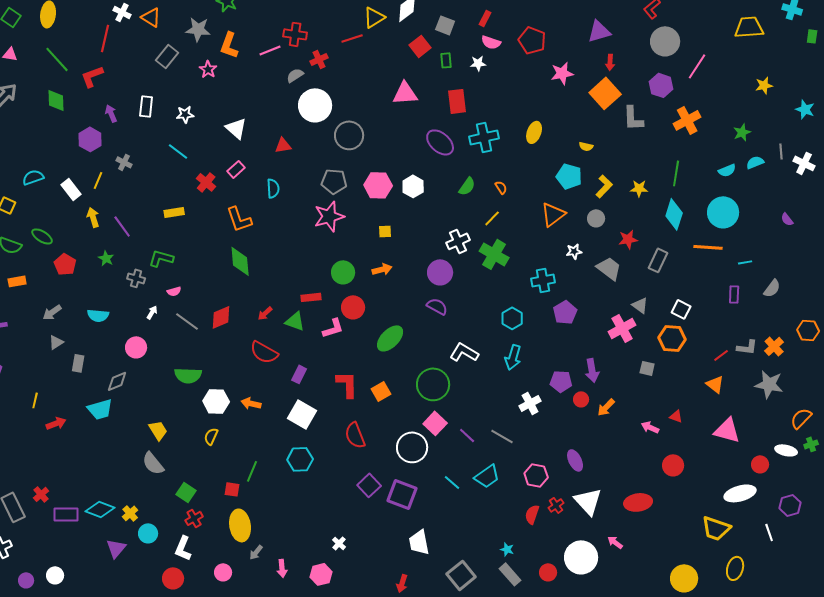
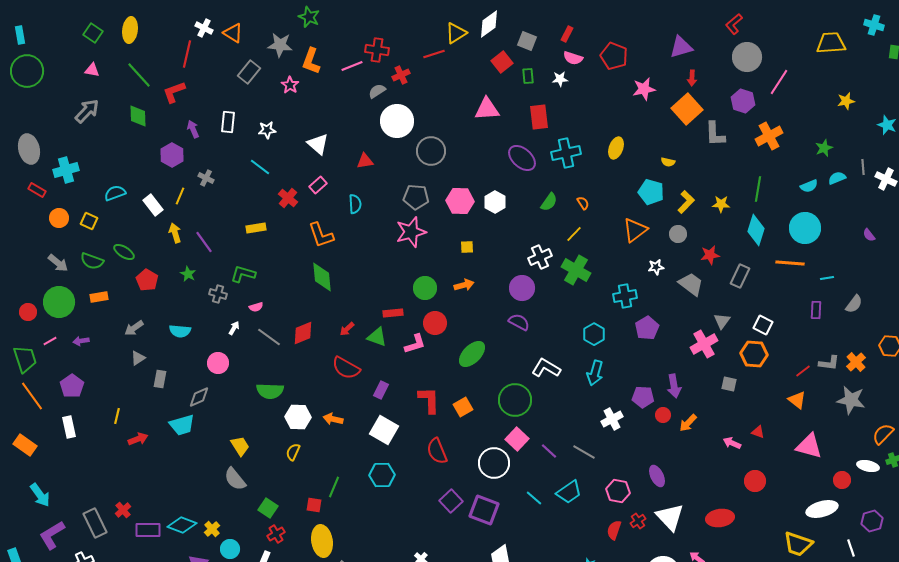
gray triangle: (640, 305) -> (722, 321), turned 30

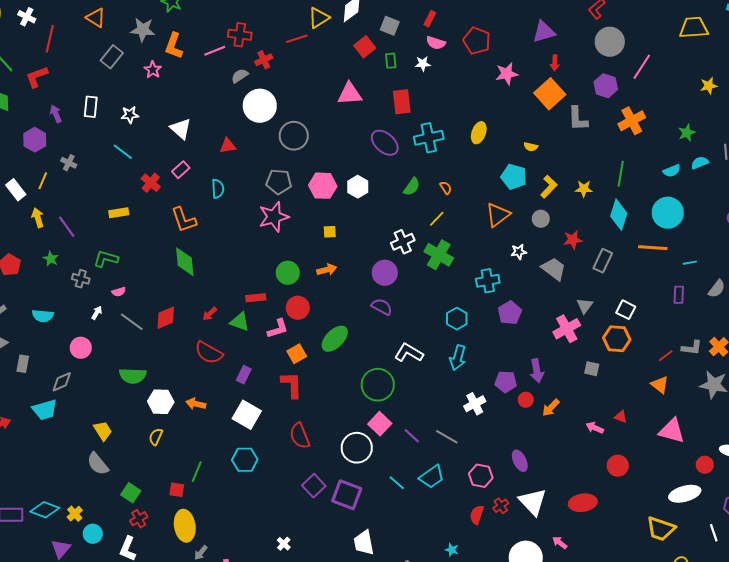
white cross: (204, 28) -> (27, 17), moved
orange square: (463, 407) -> (297, 354), moved

